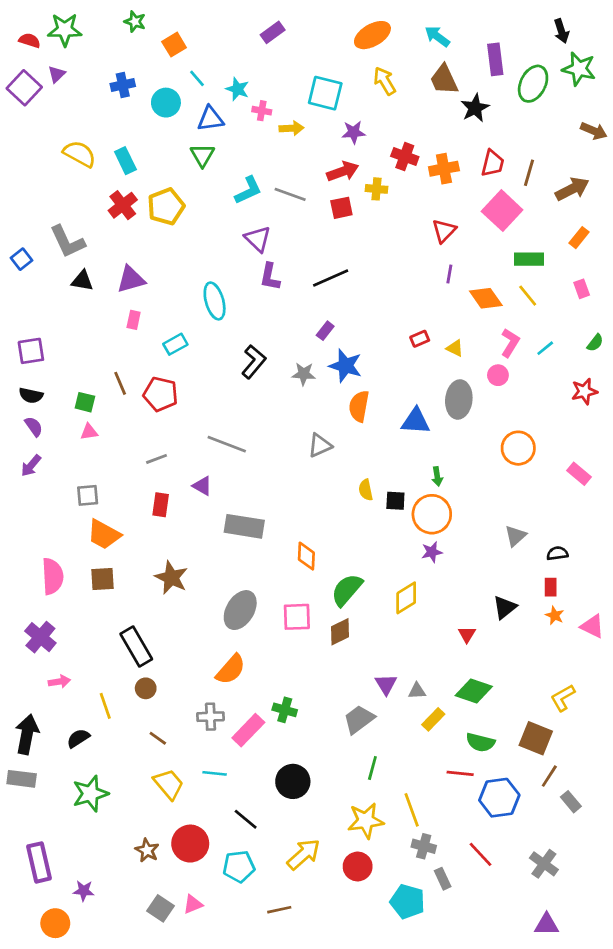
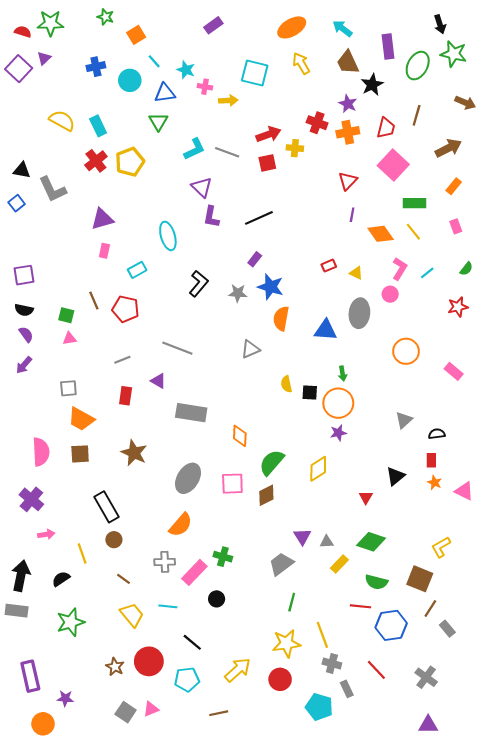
purple star: (354, 132) -> (348, 104), moved, turned 30
brown line: (529, 173) -> (417, 115), moved
black triangle: (82, 281) -> (22, 170), moved
black circle: (293, 781) -> (217, 599), moved, size x0.6

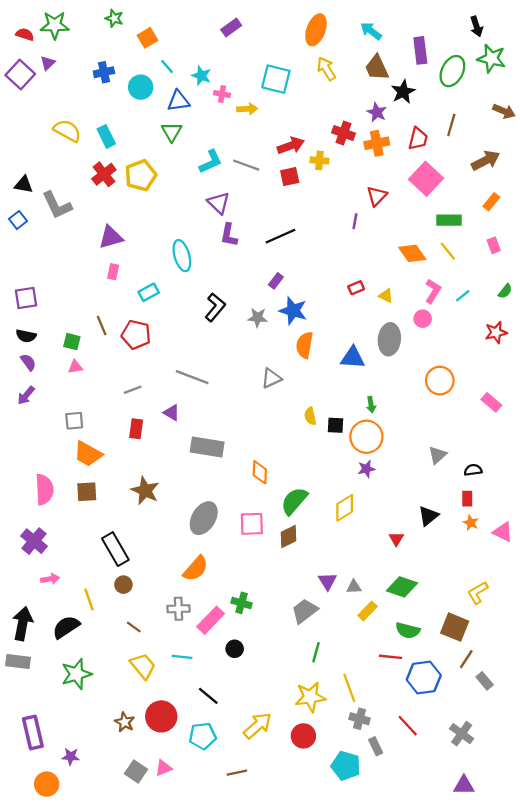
orange ellipse: (292, 27) -> (316, 30), turned -40
purple line: (352, 215) -> (355, 221), moved
black semicircle: (61, 579) -> (66, 627), size x1.4

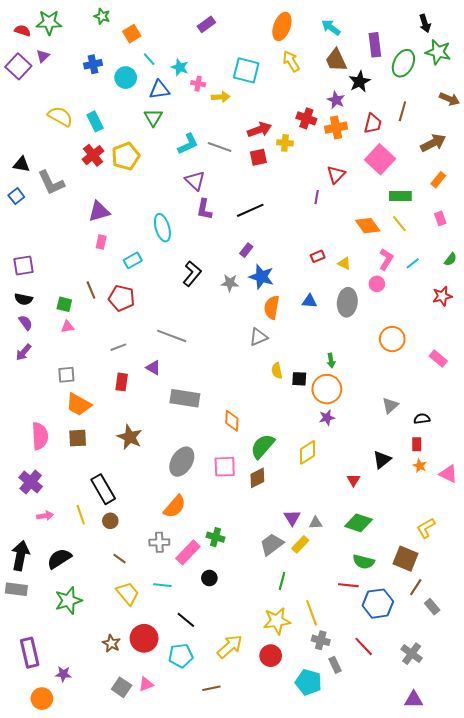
blue triangle: (353, 358) -> (309, 301), moved, size x0.7
gray triangle: (271, 378) -> (258, 337), moved
yellow line: (89, 600) -> (81, 515), moved
yellow rectangle: (368, 611) -> (300, 544), moved

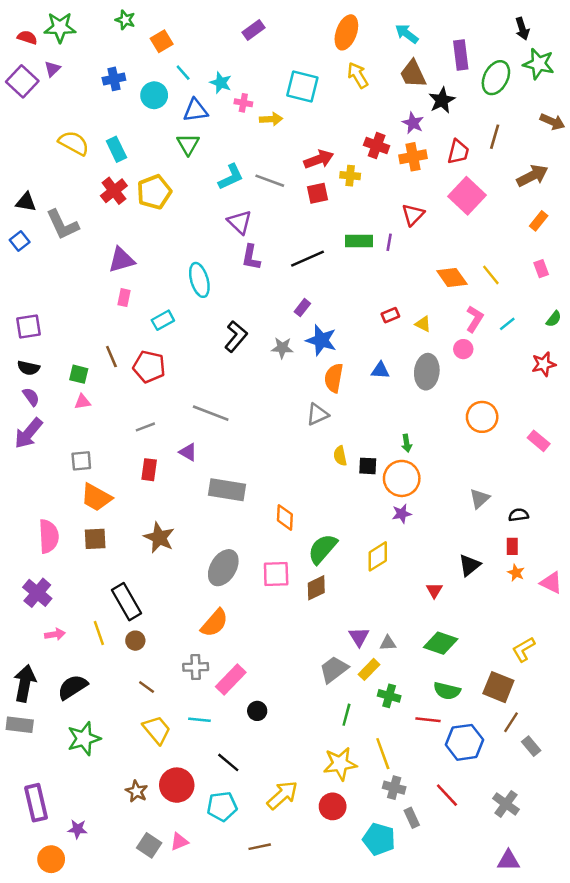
green rectangle: (400, 196) -> (359, 241), moved
purple arrow: (23, 352) -> (28, 433), size x1.5
green cross: (216, 537) -> (389, 696), moved

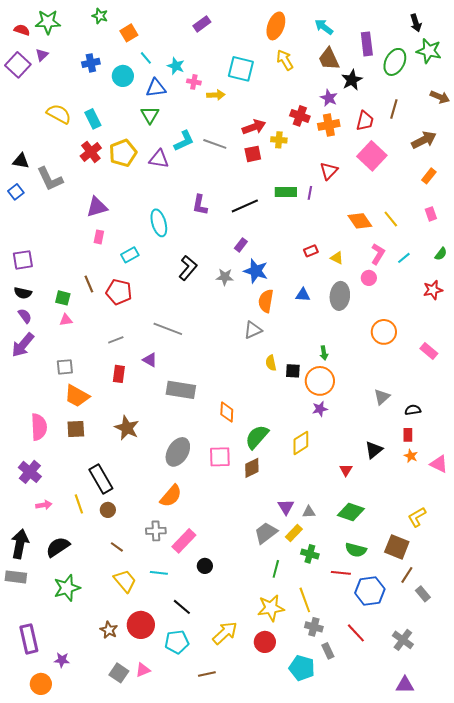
purple triangle: (240, 222) -> (159, 159), moved, turned -35

